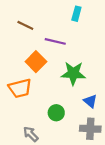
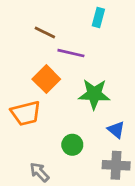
brown line: (25, 25) -> (45, 32), moved

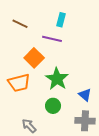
cyan rectangle: (98, 17) -> (61, 20), moved
brown line: (45, 32) -> (20, 24), moved
green star: (94, 94) -> (57, 79), moved, turned 30

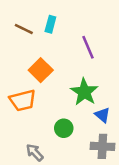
cyan rectangle: (61, 20) -> (50, 24), moved
purple line: (52, 39) -> (88, 47), moved, turned 54
green star: (57, 79) -> (84, 92), moved

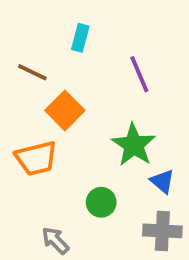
brown line: (24, 29) -> (32, 72), moved

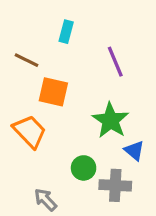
orange square: (65, 110) -> (53, 92), turned -32
orange trapezoid: (36, 158) -> (30, 131), turned -120
gray cross: (162, 231) -> (115, 185), moved

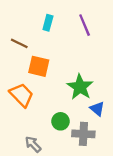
purple line: (115, 62) -> (85, 25), moved

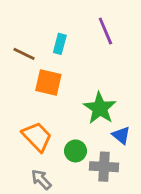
cyan rectangle: (48, 23) -> (60, 44), moved
orange trapezoid: (22, 95) -> (37, 137), moved

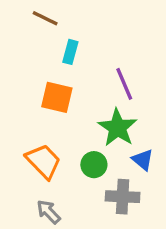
purple line: (105, 31) -> (124, 84), moved
brown line: (24, 54) -> (45, 18), moved
green circle: (75, 151) -> (94, 165), moved

